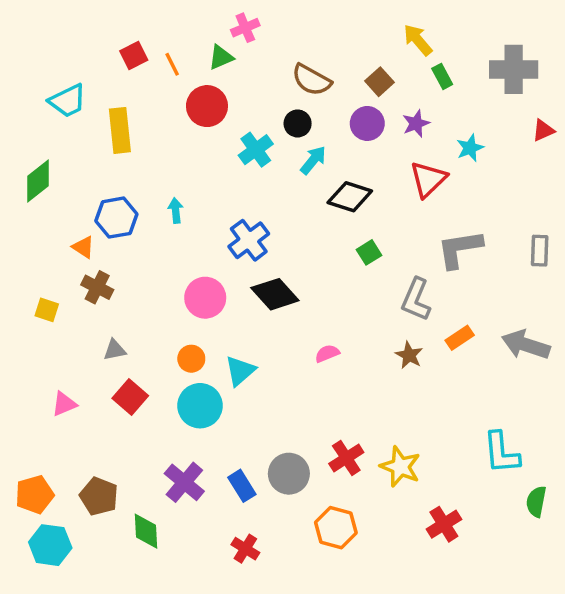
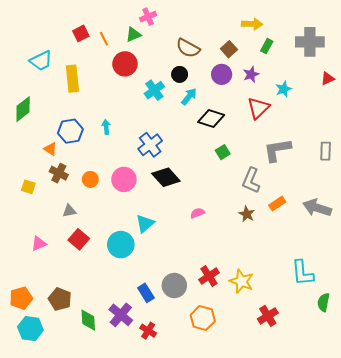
yellow arrow: (418, 40) -> (252, 24), turned 132
green rectangle: (442, 76) -> (267, 46), turned 56
orange circle: (191, 359) -> (90, 179), moved
purple cross: (184, 482) -> (121, 315), moved

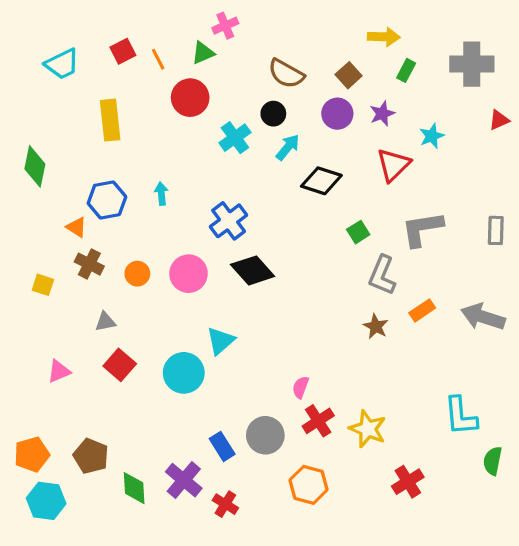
cyan trapezoid: (41, 61) -> (62, 64), moved
green diamond: (23, 109) -> (35, 166), turned -40
green square: (223, 152) -> (358, 232), moved
pink semicircle: (197, 213) -> (301, 387), moved, turned -48

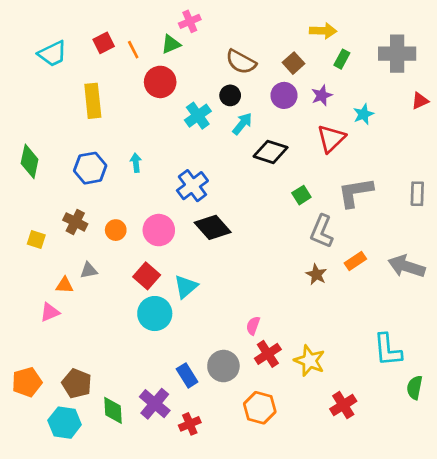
green diamond: (35, 166) -> (30, 161), moved
orange triangle: (77, 227) -> (65, 285), moved, turned -30
red square: (120, 365) -> (147, 276), moved
cyan hexagon: (46, 501) -> (65, 423), moved
red cross: (225, 504) -> (190, 424), turned 35

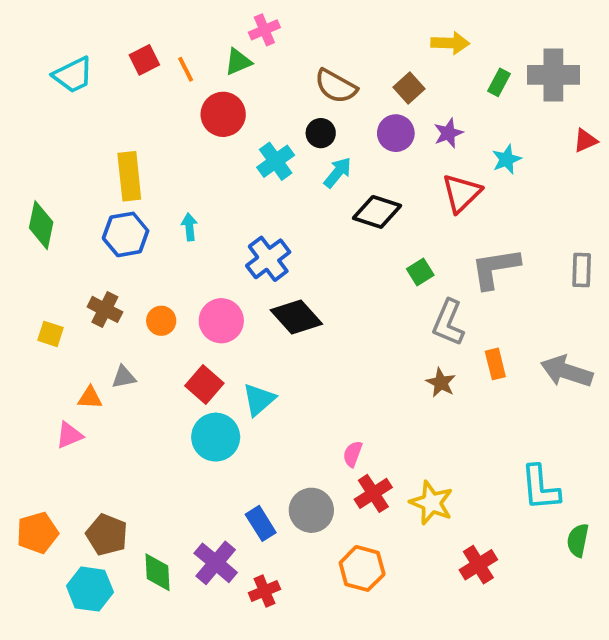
green rectangle: (342, 59) -> (499, 82), moved
yellow rectangle: (93, 101) -> (129, 176), moved
orange rectangle: (355, 261) -> (495, 364), turned -70

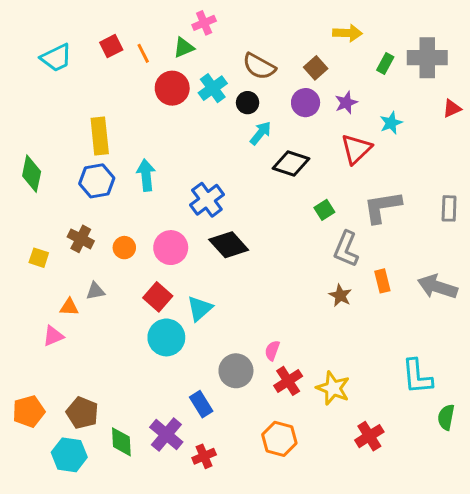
cyan cross: (276, 161) -> (213, 88), moved
cyan arrow: (189, 227) -> (146, 175), size x1.5
gray circle: (311, 510) -> (236, 371), moved

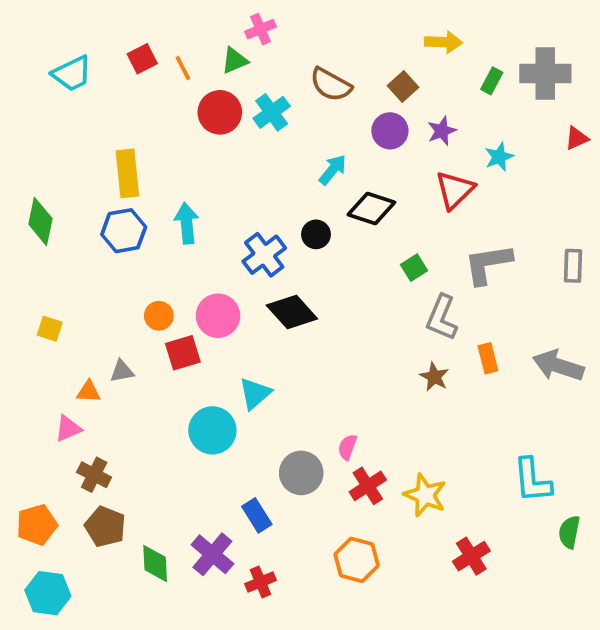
black circle: (248, 103) -> (316, 234), moved
brown cross: (81, 239) -> (94, 475), moved
red square: (158, 297) -> (183, 353), moved, turned 32
cyan hexagon: (69, 455) -> (48, 593), moved

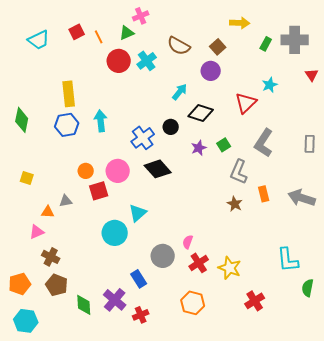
purple star: (442, 131) -> (199, 148), moved
red triangle: (577, 138) -> (312, 75), turned -40
gray L-shape: (488, 264) -> (264, 143), turned -48

